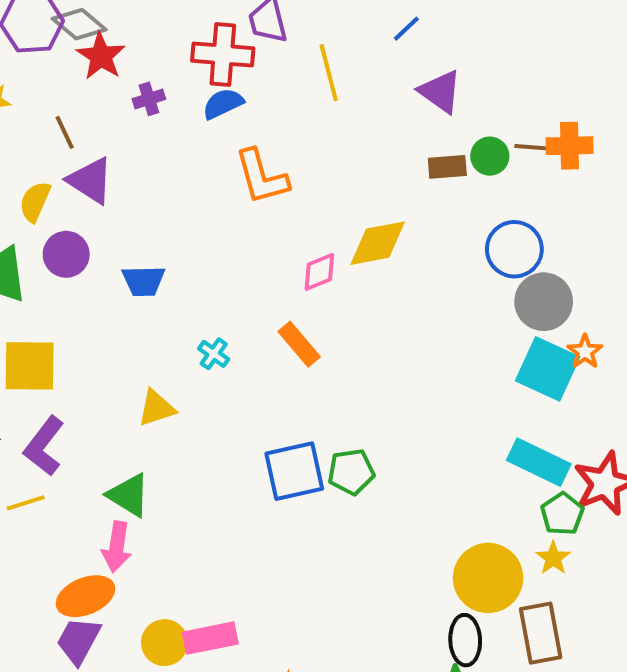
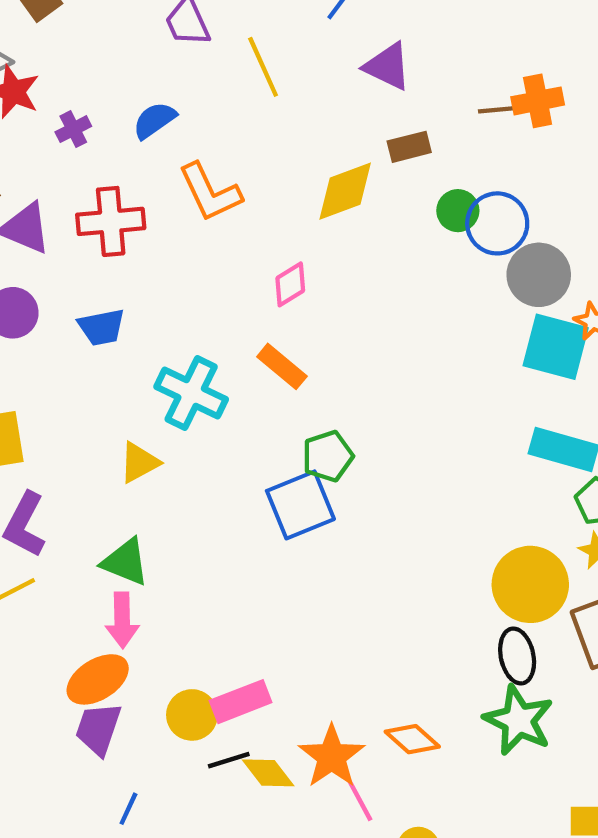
red cross: (223, 54) -> (111, 221), moved
green circle: (490, 156) -> (458, 211), moved
yellow diamond: (378, 243) -> (345, 191), moved
cyan cross: (214, 354) -> (191, 393), size x2.0
green pentagon: (351, 472) -> (328, 456), moved

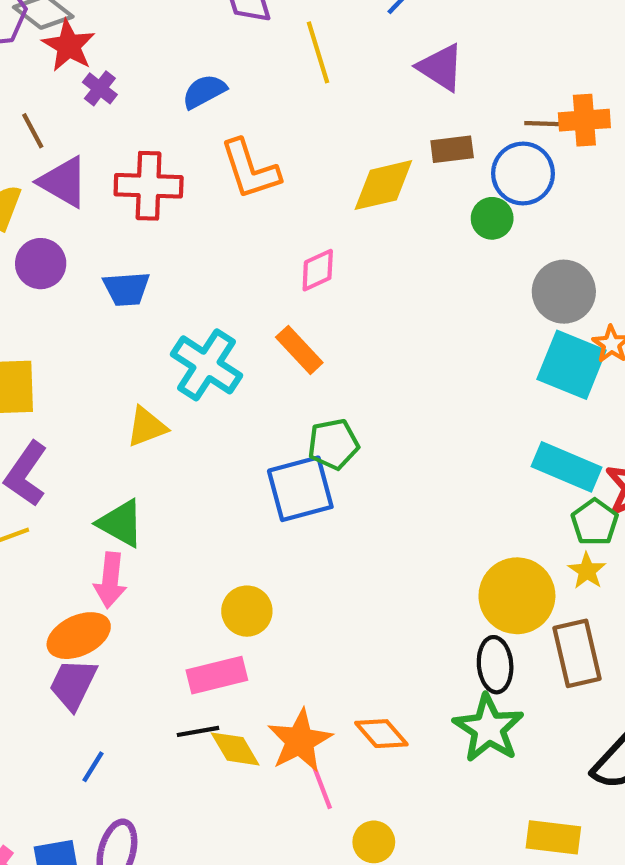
purple cross: (73, 129) -> (100, 88), moved, turned -32
blue circle: (497, 223) -> (523, 173), moved
yellow circle: (192, 715) -> (247, 611), moved

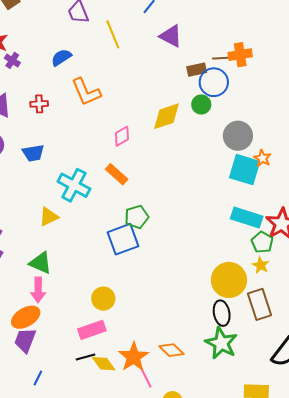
brown rectangle: (452, 149) -> (197, 70), moved
yellow diamond: (383, 185) -> (166, 116), moved
red cross: (149, 186) -> (39, 104), size x0.6

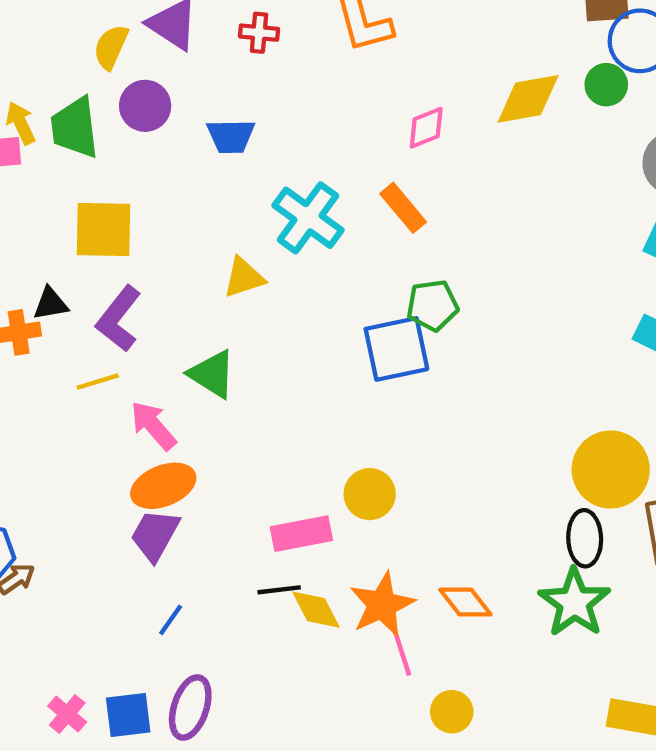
pink arrow: (38, 290) -> (153, 426), moved, turned 130
yellow circle: (103, 299) -> (370, 494), moved

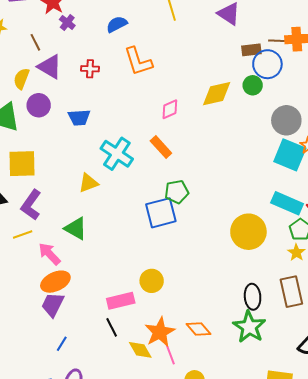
yellow circle: (611, 469) -> (248, 232), moved
black line: (279, 590) -> (112, 327), turned 72
yellow diamond: (316, 610) -> (140, 350), moved

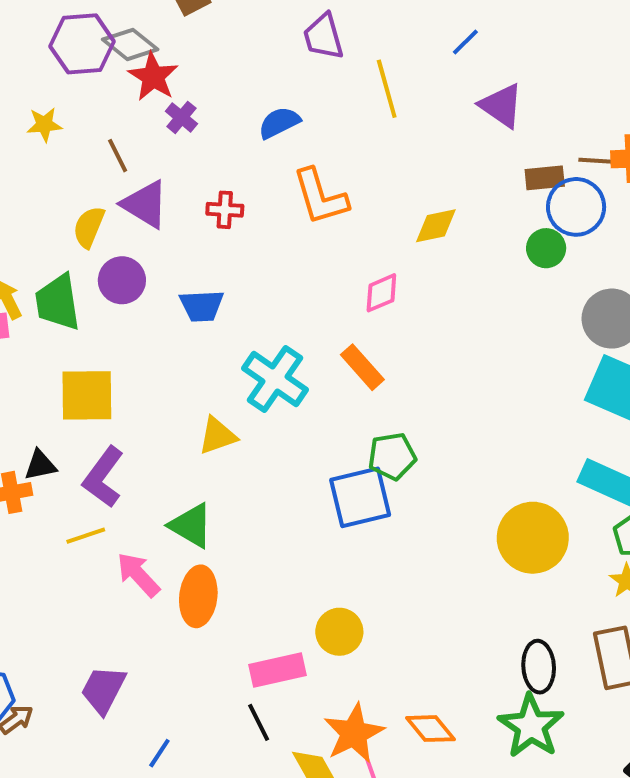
yellow diamond: (217, 94) -> (436, 226), moved, size x0.7
orange ellipse: (55, 282) -> (198, 596), moved, turned -60
purple trapezoid: (53, 305) -> (103, 690), moved

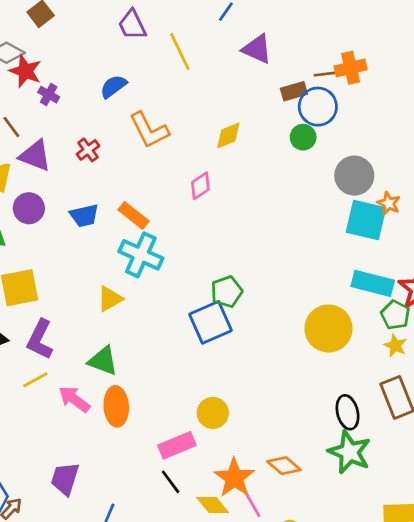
red cross: (225, 210) -> (88, 150), turned -30
orange rectangle: (362, 367) -> (134, 215), moved

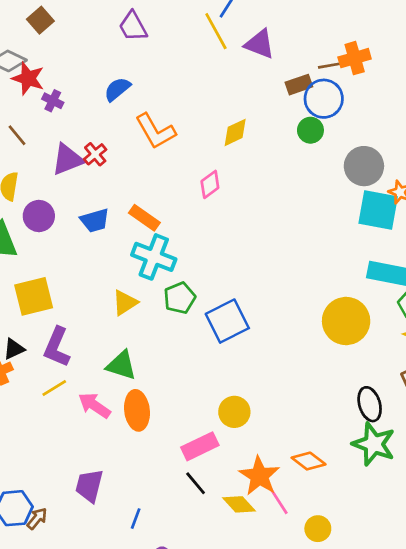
yellow line: (180, 51) -> (216, 31), moved
purple triangle: (35, 156) -> (68, 159), moved, turned -40
green pentagon: (227, 292) -> (180, 298), moved

